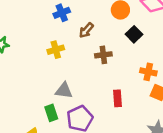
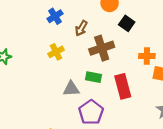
brown cross: (103, 55) -> (102, 48), size x1.5
red rectangle: (118, 98) -> (123, 86), size x1.5
green rectangle: (51, 113) -> (94, 77), moved, turned -49

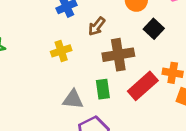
green rectangle: (94, 77) -> (103, 89), turned 63
red rectangle: (123, 86) -> (143, 86), moved, turned 55

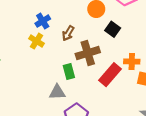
yellow cross: (61, 51) -> (37, 41), moved, turned -32
green rectangle: (103, 89) -> (69, 71), moved

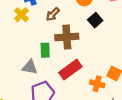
orange cross: (132, 61) -> (97, 84), moved
red rectangle: (110, 75) -> (70, 70), moved

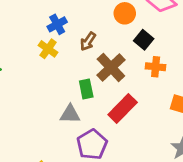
brown cross: (67, 37) -> (111, 68), turned -30
orange cross: (97, 84) -> (156, 67), moved

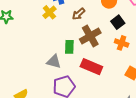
red rectangle: (123, 108) -> (91, 67), turned 55

